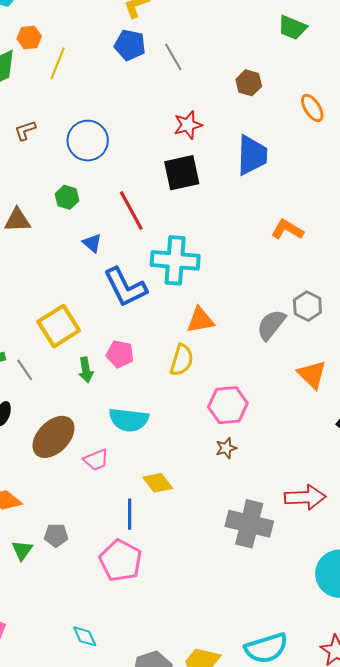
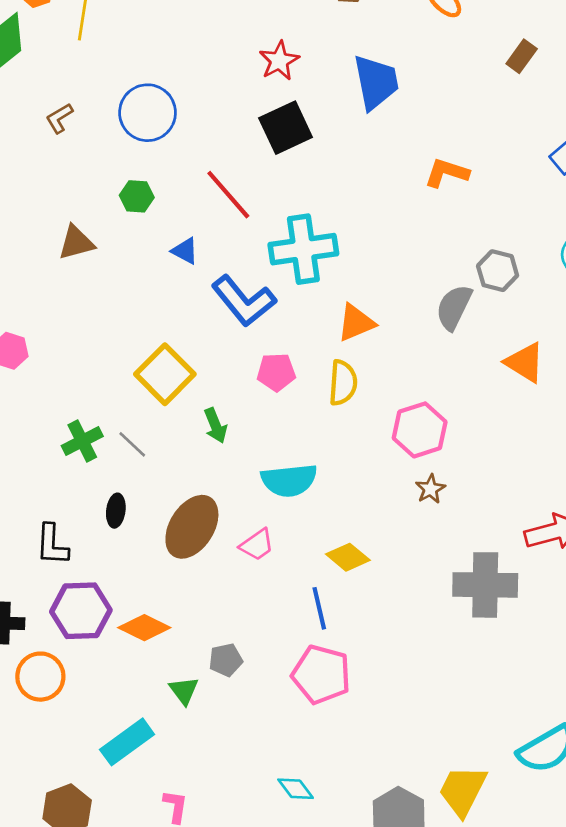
pink pentagon: (120, 354) -> (276, 372), moved

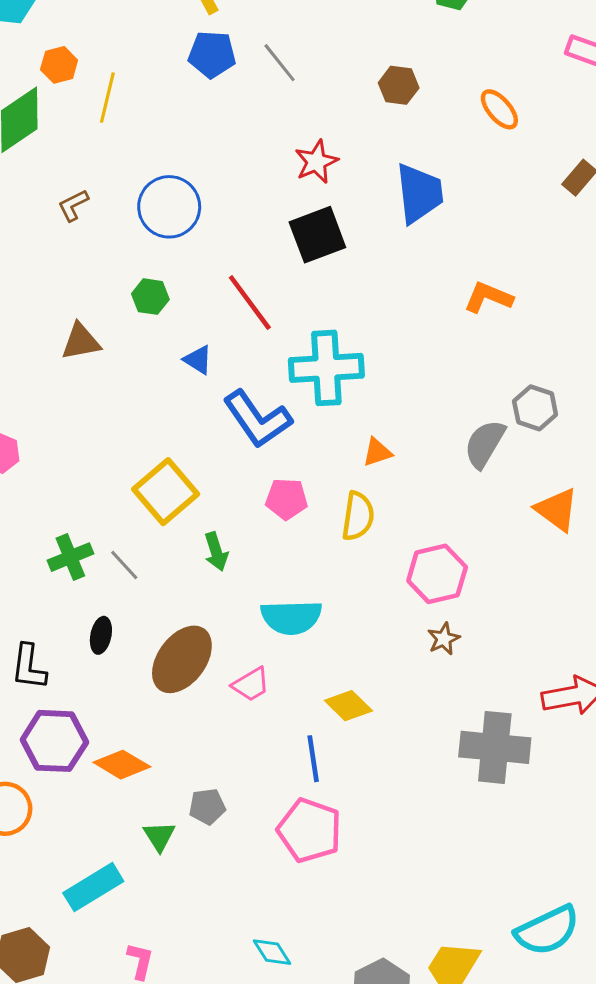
orange triangle: (356, 323) -> (377, 452), size x0.7

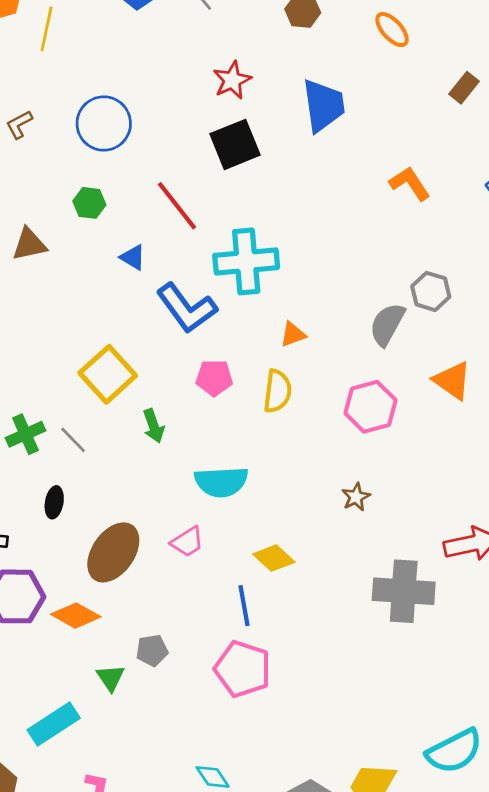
orange L-shape: (488, 297) -> (410, 183), moved, turned 36
pink hexagon: (437, 574) -> (370, 407), moved
brown ellipse: (182, 659) -> (113, 552), moved

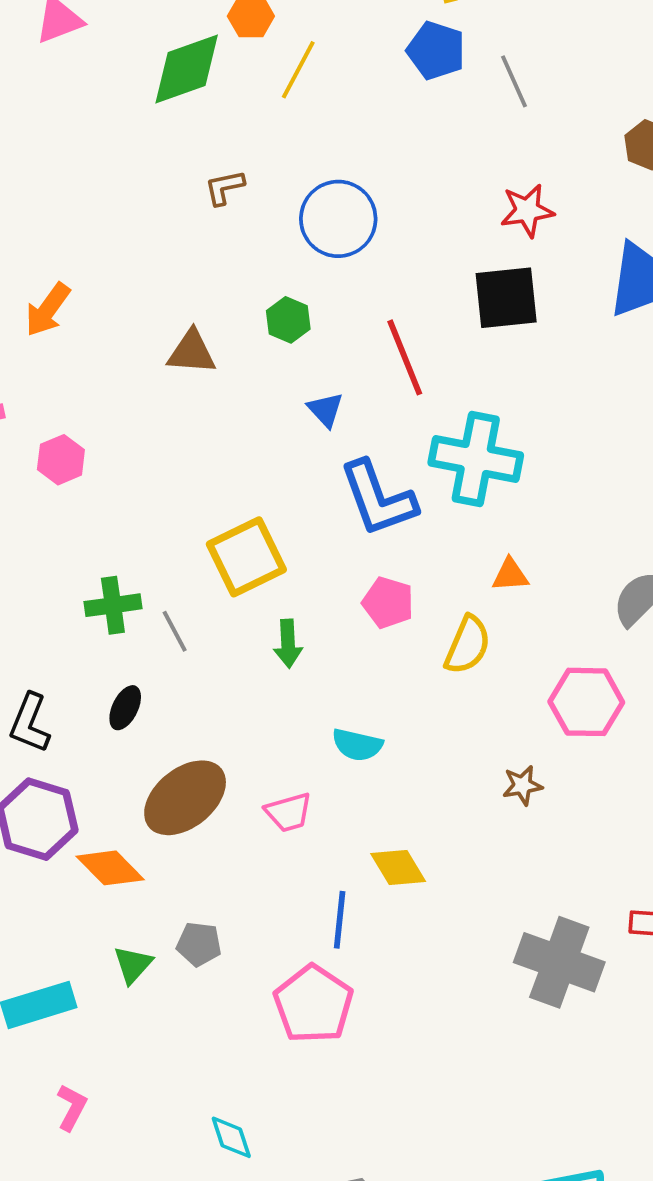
cyan semicircle: (221, 482) -> (357, 745), size x0.7
brown star: (356, 497) -> (522, 785), moved

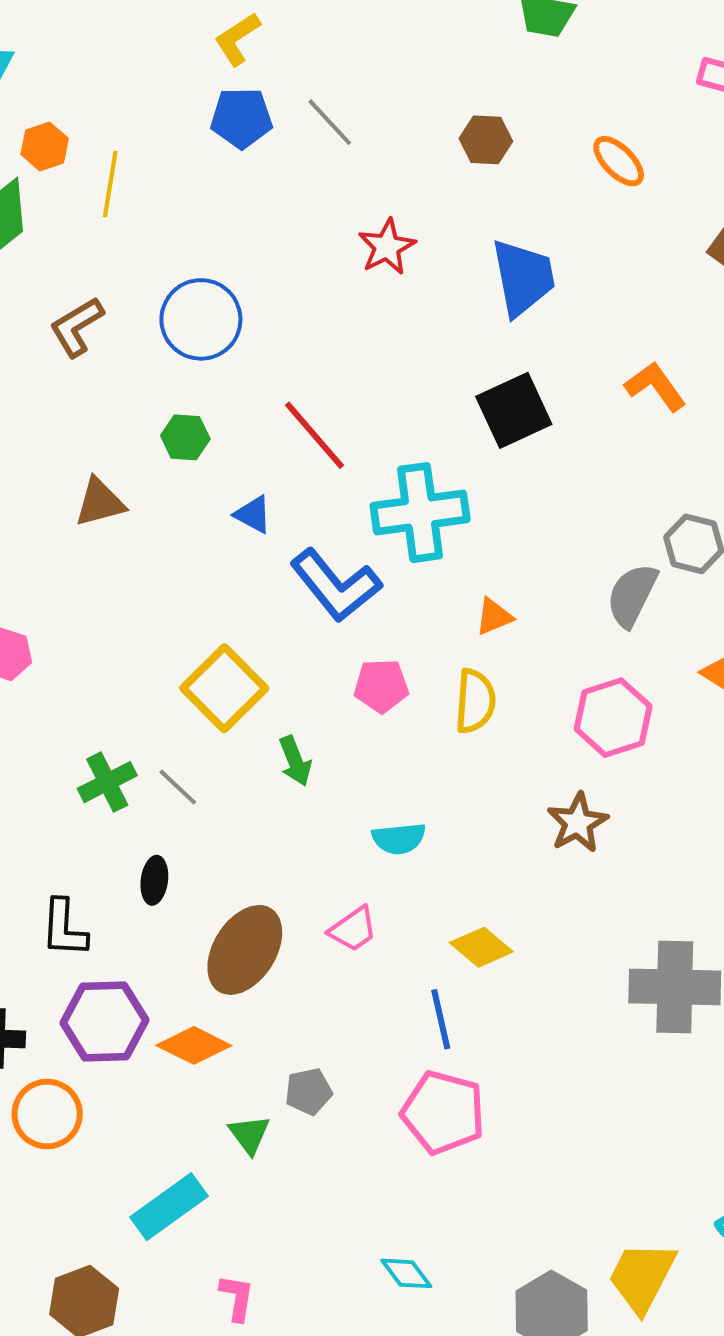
brown L-shape: (224, 187) -> (77, 327), size x1.4
black square: (506, 298) -> (514, 410), moved
brown star: (522, 785) -> (578, 823), size x1.4

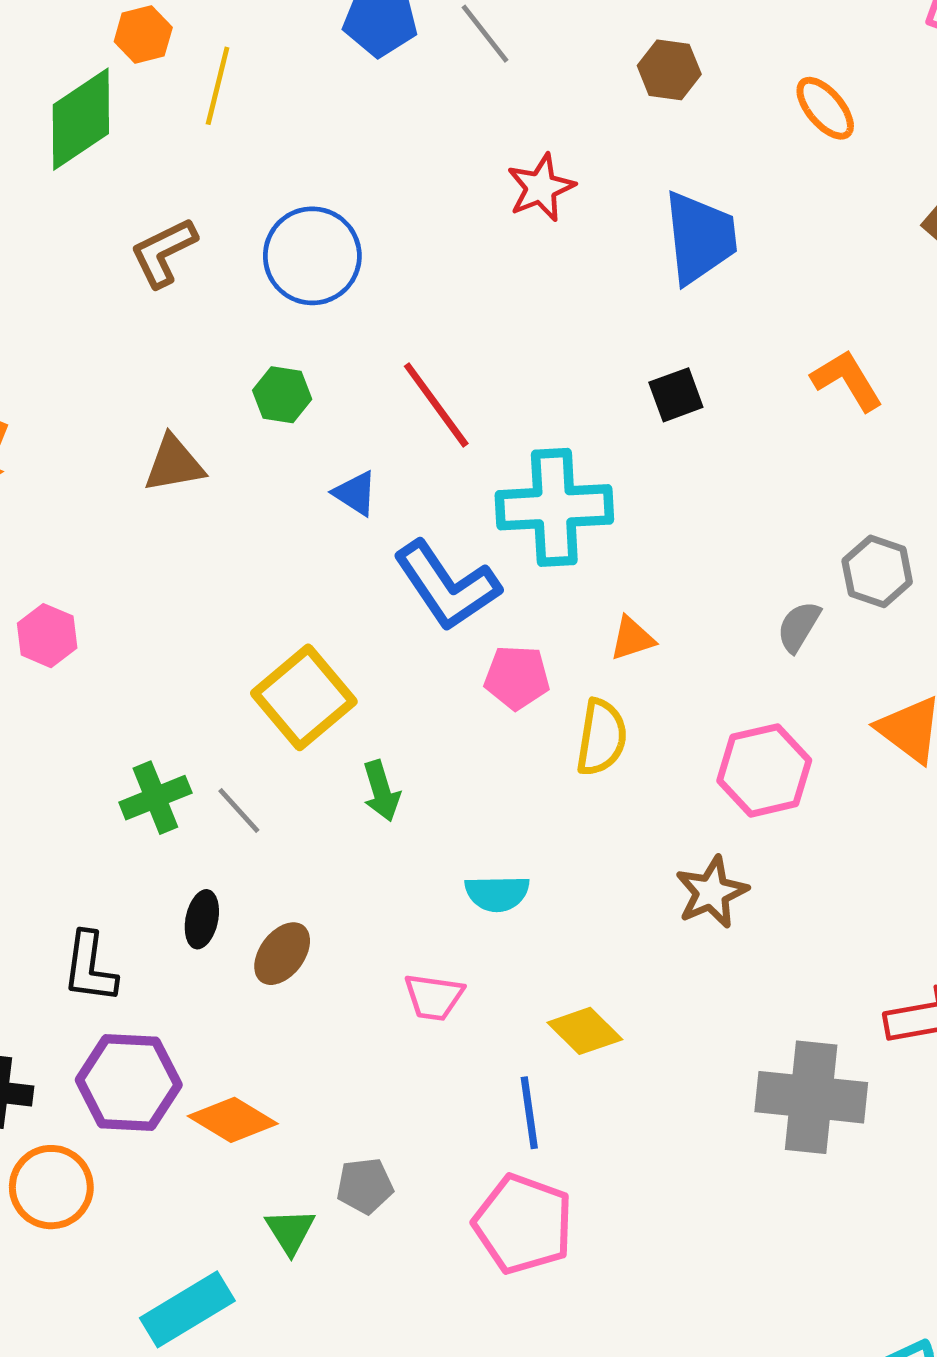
black square: (514, 410) -> (676, 395), size x0.6
gray semicircle: (632, 595) -> (799, 627), size x0.7
pink pentagon: (381, 686) -> (517, 677), moved
pink trapezoid: (353, 929) -> (434, 997), turned 38
brown ellipse: (245, 950) -> (282, 954), moved, size x0.6

